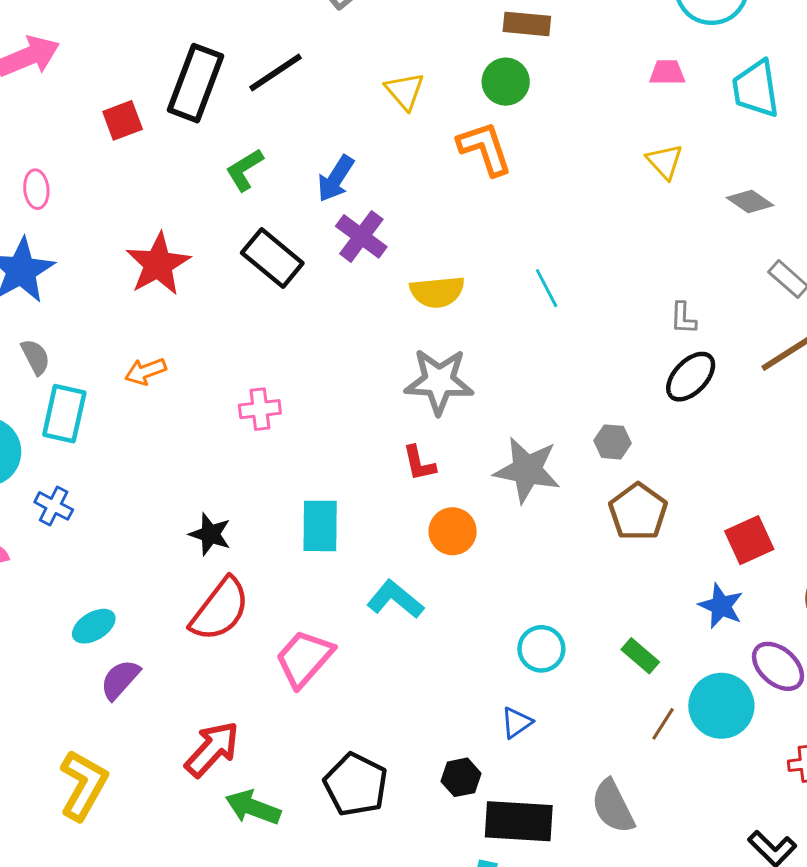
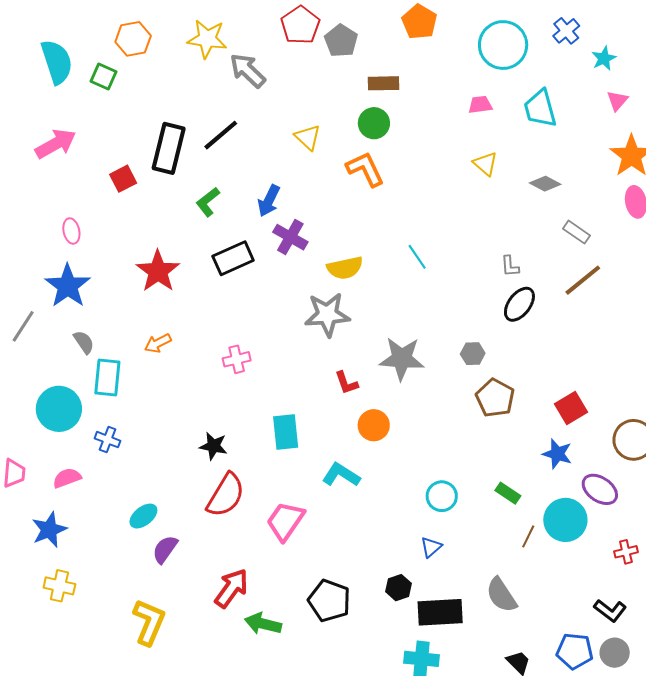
black rectangle: (272, 258) -> (233, 258), turned -57
gray star: (439, 381) -> (327, 315), moved
gray star: (527, 470) -> (402, 359), moved

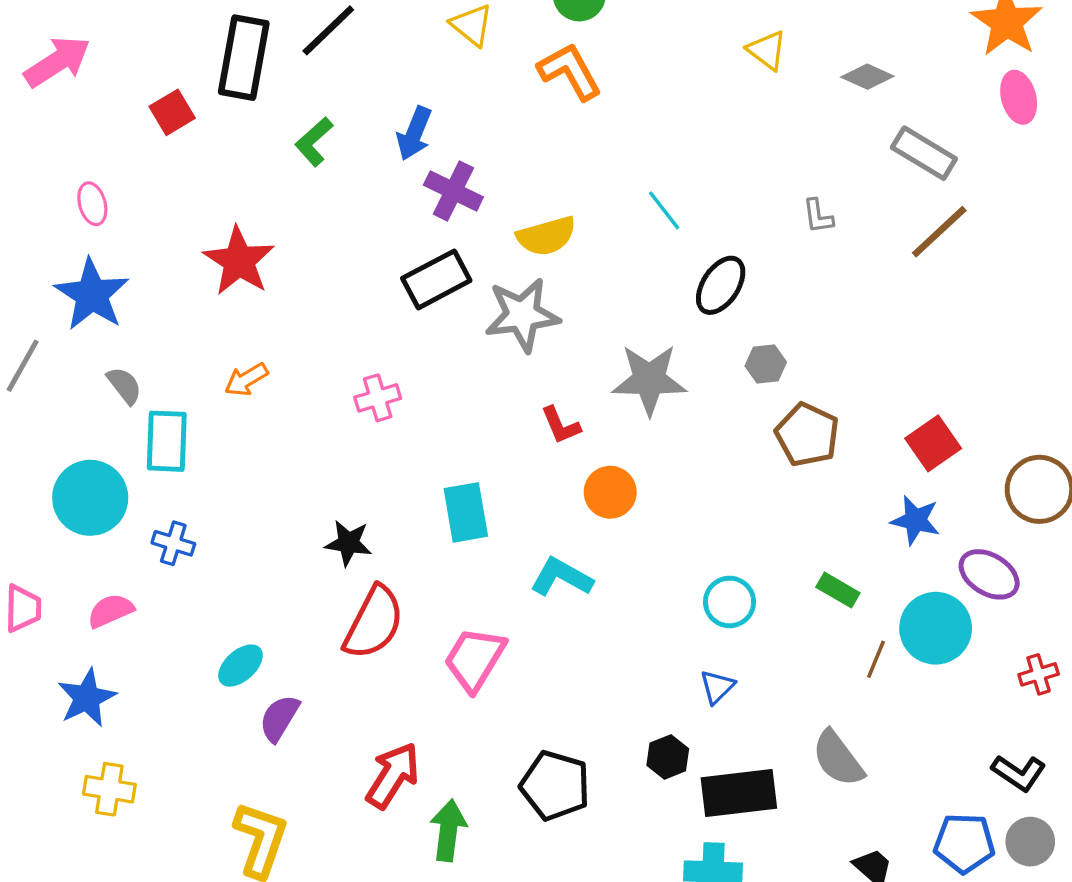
gray rectangle: (576, 232) -> (924, 153), size x1.4
black rectangle: (233, 258) -> (436, 279), moved
black ellipse: (519, 304) -> (721, 285), moved
green arrow: (263, 624) -> (448, 830), turned 87

